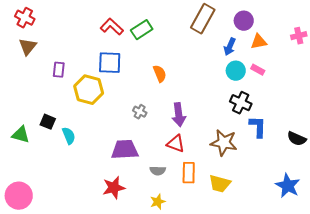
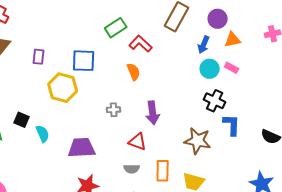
red L-shape: (112, 27) -> (141, 44), moved
purple rectangle: (59, 70) -> (39, 57), moved
gray cross: (140, 112) -> (114, 110), turned -32
red triangle: (176, 144) -> (138, 142), moved
purple trapezoid: (125, 150) -> (82, 148), moved

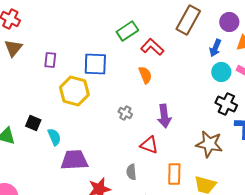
gray cross: (114, 110) -> (125, 113), turned 32
purple trapezoid: (82, 148) -> (74, 160), moved
gray semicircle: (132, 169) -> (131, 172), moved, turned 84

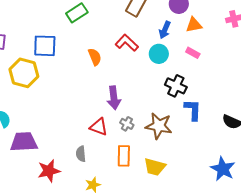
red L-shape: (152, 47) -> (127, 43), moved
cyan circle: (221, 72) -> (159, 54), moved
gray cross: (125, 113) -> (127, 124), moved

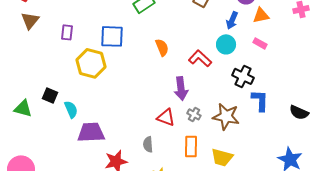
red L-shape: (127, 43) -> (200, 58), moved

